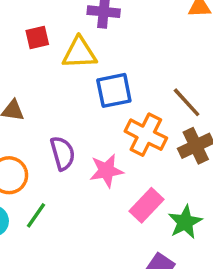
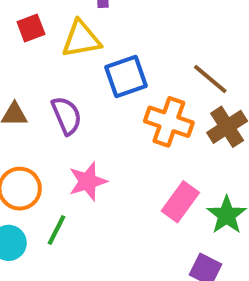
purple semicircle: (63, 153) -> (67, 116), moved
pink star: (106, 171) -> (88, 181), moved

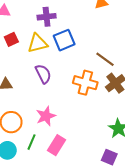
blue square: (126, 76) -> (64, 40), moved
purple semicircle: (67, 116) -> (43, 74), moved
pink rectangle: (180, 202) -> (57, 145), moved

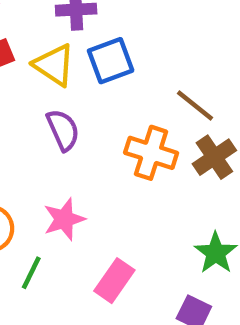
yellow triangle: (37, 43) -> (54, 65), turned 45
pink rectangle: (57, 145) -> (114, 281), moved

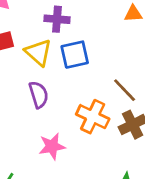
pink star: (64, 219) -> (52, 146), moved

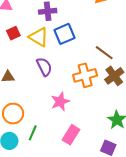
orange cross: (93, 117) -> (85, 75), turned -30

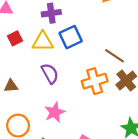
yellow triangle: (39, 37) -> (43, 42), turned -30
pink star: (60, 102) -> (55, 112), moved

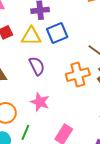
pink star: (55, 112) -> (40, 102), turned -30

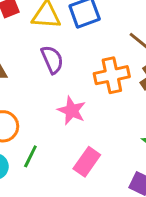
pink star: (40, 102) -> (72, 111), moved

